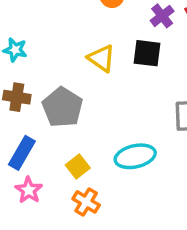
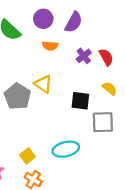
black square: (147, 53) -> (80, 101), moved
gray pentagon: (62, 107) -> (17, 96), moved

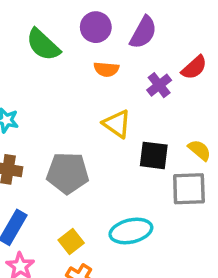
red semicircle: (106, 57) -> (194, 68), moved, turned 78
yellow triangle: (43, 84) -> (117, 124), moved
yellow semicircle: (110, 88) -> (199, 150), moved
gray pentagon: (17, 96) -> (68, 173), moved, turned -30

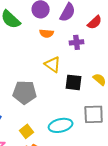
red semicircle: (194, 68) -> (95, 22), moved
purple cross: (159, 85) -> (77, 42), turned 32
gray square: (189, 189) -> (94, 114), moved

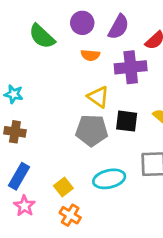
purple cross: (77, 42) -> (131, 67), size x1.6
gray pentagon: (25, 92) -> (92, 130), moved

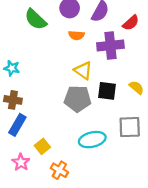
blue rectangle: (19, 176) -> (17, 125), moved
yellow square: (63, 187) -> (42, 146), moved

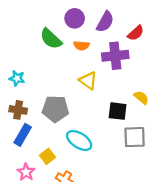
green semicircle: (36, 19) -> (51, 39), moved
black square: (107, 91) -> (118, 111), moved
gray pentagon: (78, 99) -> (55, 109), moved
cyan ellipse: (92, 140) -> (79, 140), moved, turned 45

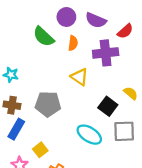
purple semicircle: (105, 22) -> (96, 20), turned 84
orange semicircle: (81, 46) -> (73, 43), turned -88
black square: (118, 111) -> (108, 106), turned 30
cyan ellipse: (79, 140) -> (89, 135), moved

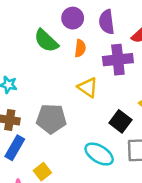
purple semicircle: (96, 20) -> (107, 22), turned 60

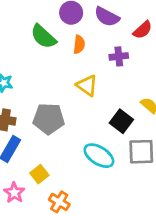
purple semicircle: (107, 22) -> (107, 17), turned -55
purple cross: (118, 60) -> (119, 56), size x0.6

